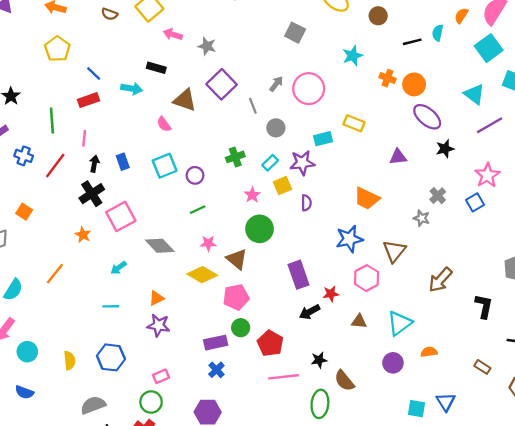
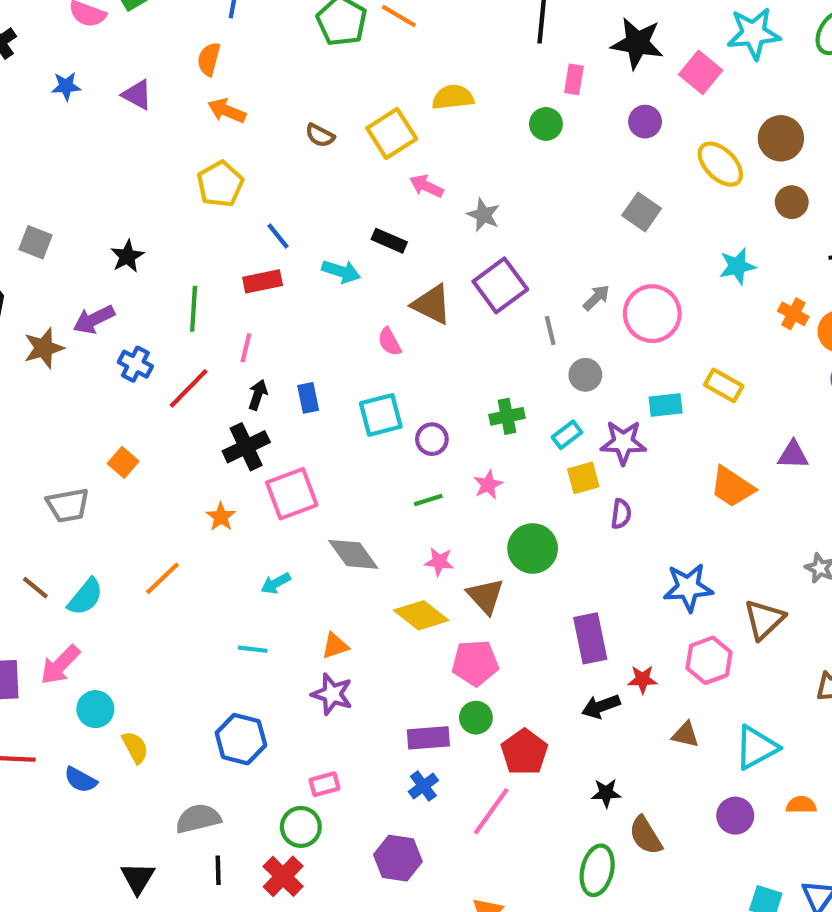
pink star: (252, 195) -> (488, 485), moved
orange trapezoid: (367, 198) -> (732, 487), moved
yellow semicircle: (70, 360) -> (135, 747), moved, turned -30
pink line: (283, 377) -> (491, 811), moved, turned -56

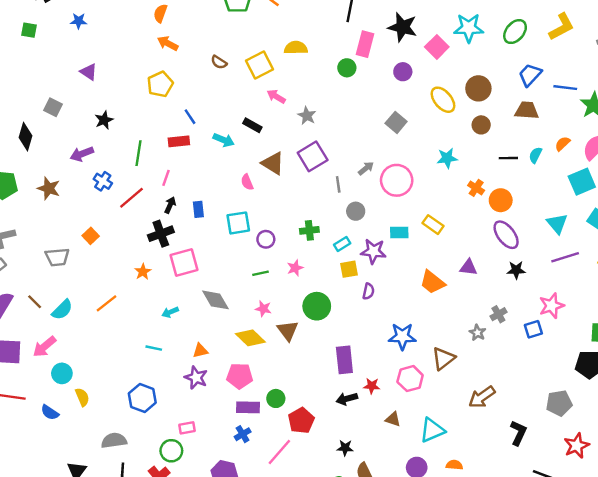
pink rectangle: (574, 79) -> (365, 44), size x1.5
purple triangle: (137, 95) -> (89, 72), moved
brown star: (44, 348) -> (49, 188), moved, turned 30
pink pentagon: (475, 663) -> (240, 376), moved

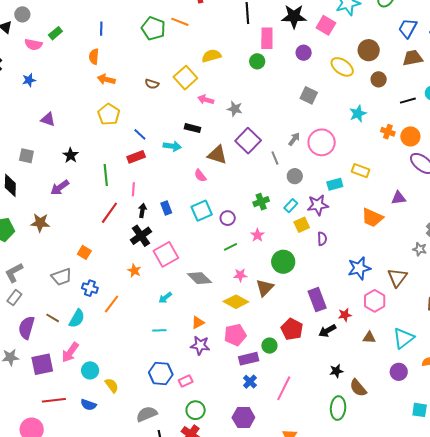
blue cross: (103, 181) -> (90, 288), moved
brown triangle: (288, 331) -> (265, 288), turned 36
red pentagon: (301, 421) -> (292, 329), moved
pink rectangle: (187, 428) -> (186, 381), moved

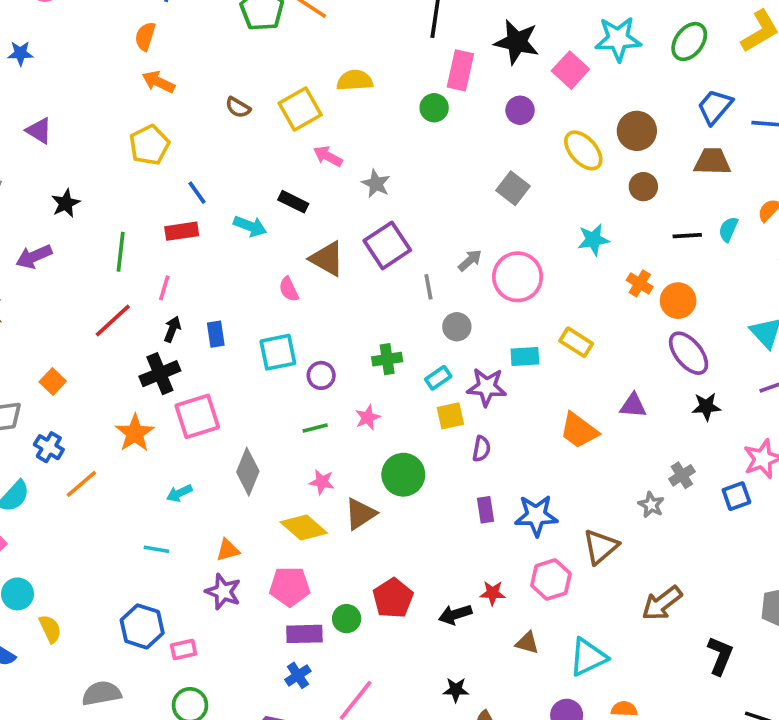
orange star: (134, 271) -> (135, 433), size x1.5
gray diamond: (199, 278) -> (248, 472), turned 55
purple rectangle: (317, 300) -> (486, 510), moved, size x0.6

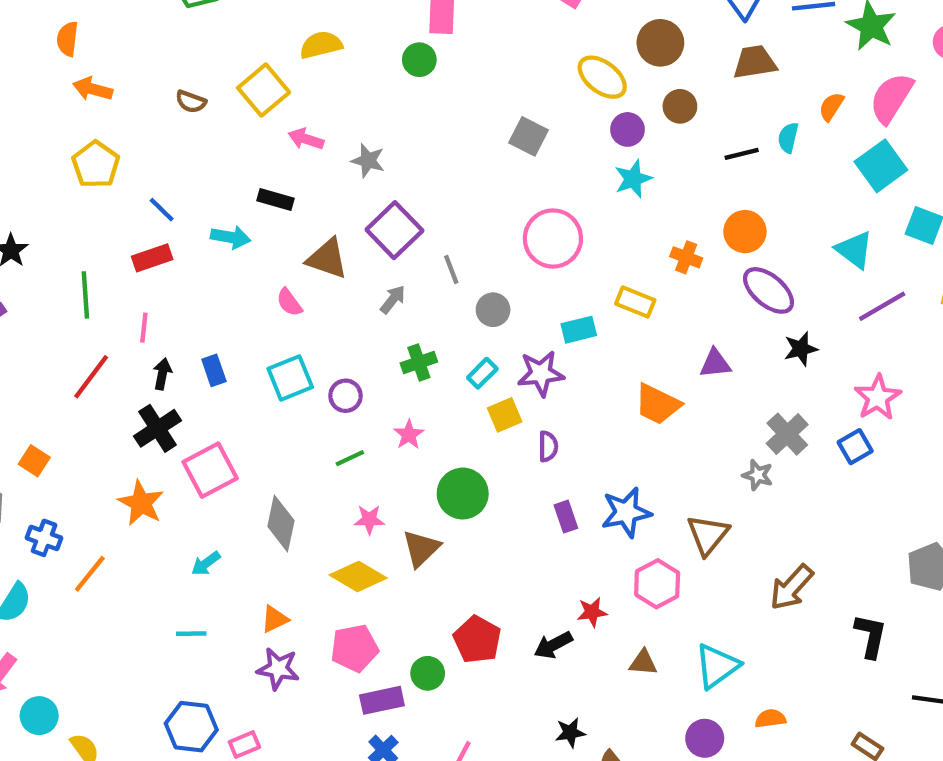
purple circle: (520, 110) -> (628, 129), moved
gray arrow: (470, 260) -> (393, 299), moved
orange cross: (640, 283) -> (686, 257), moved
gray cross: (682, 475) -> (787, 434), size x1.4

